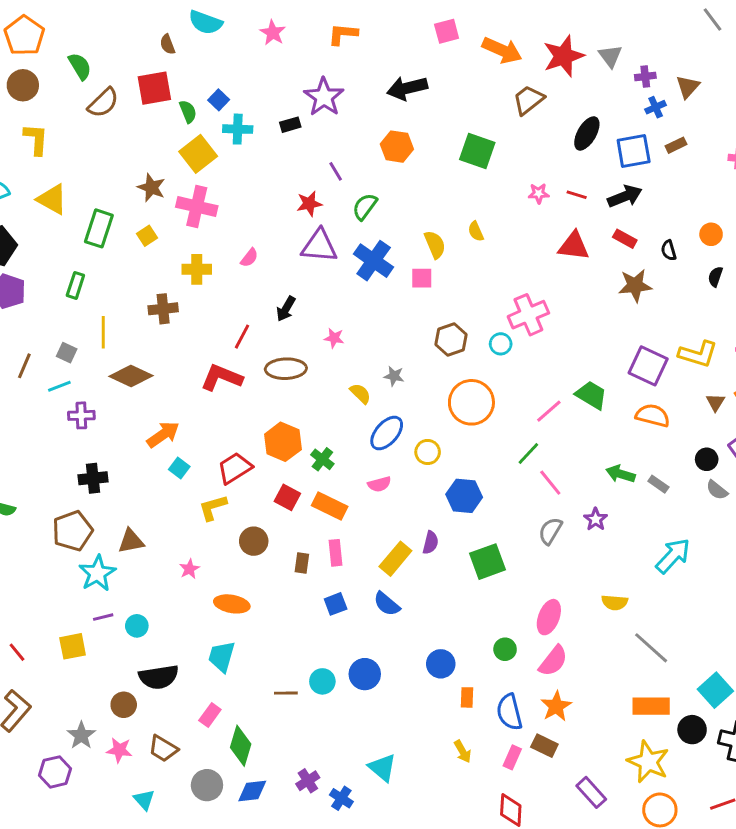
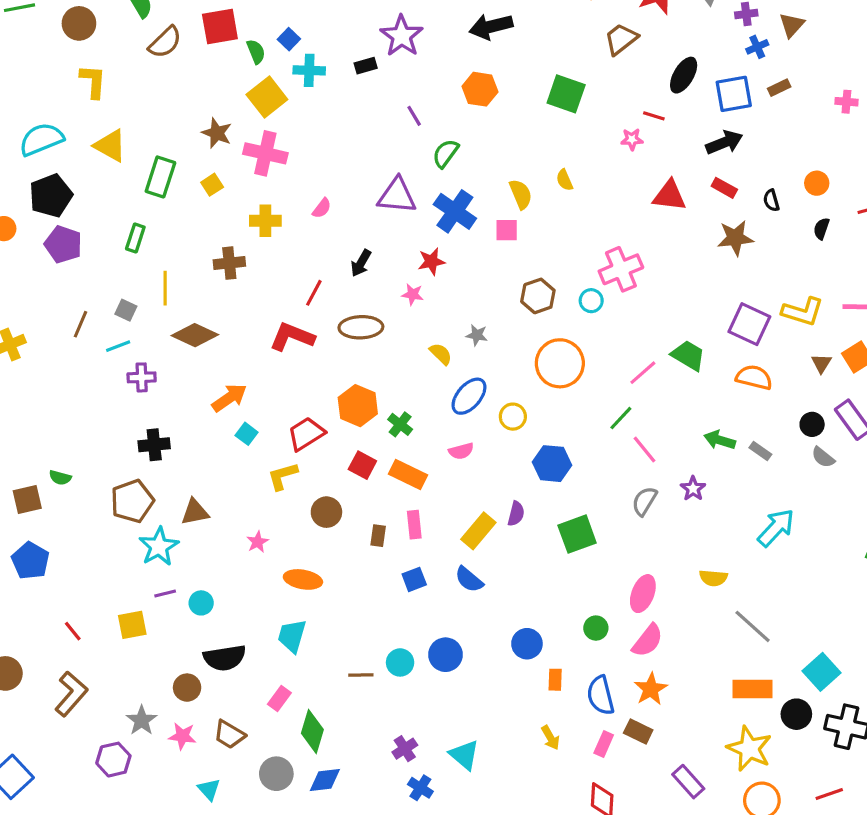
red line: (577, 195) -> (654, 116), moved
red star: (309, 204) -> (431, 261), moved
purple cross: (308, 781) -> (405, 749), moved

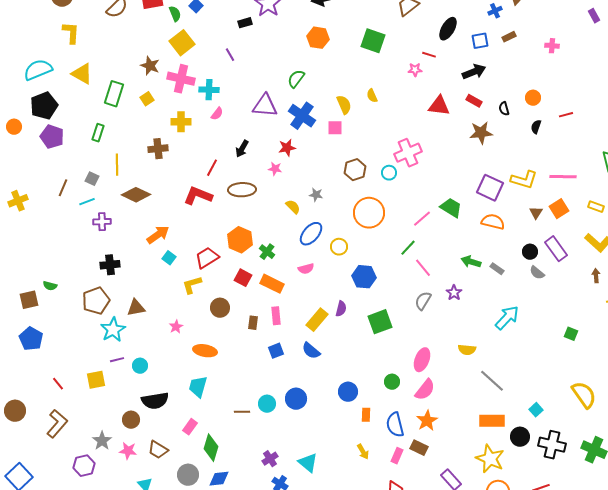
cyan cross: (309, 70) -> (209, 90), moved
blue square: (734, 94) -> (480, 41), size x0.7
purple line: (414, 116) -> (230, 55), moved
cyan square: (821, 672) -> (536, 410), size x0.6

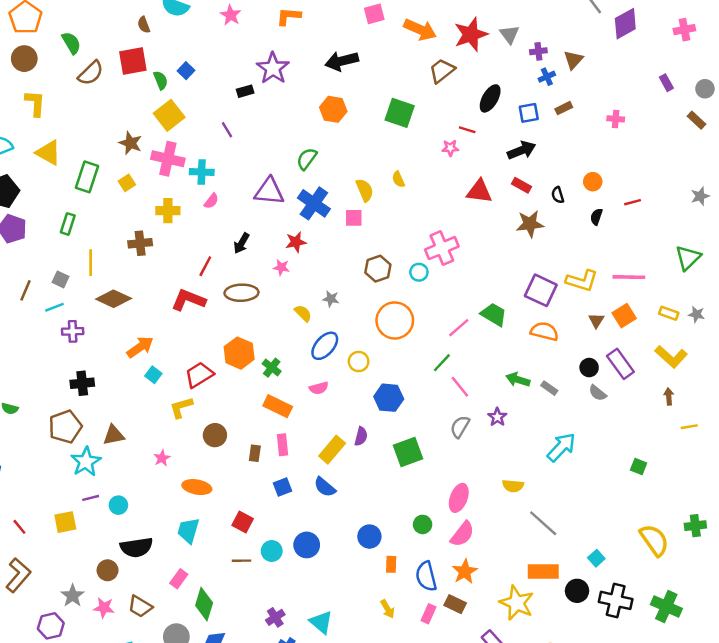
red square: (243, 278) -> (243, 522), moved
yellow star: (490, 459) -> (517, 603), moved

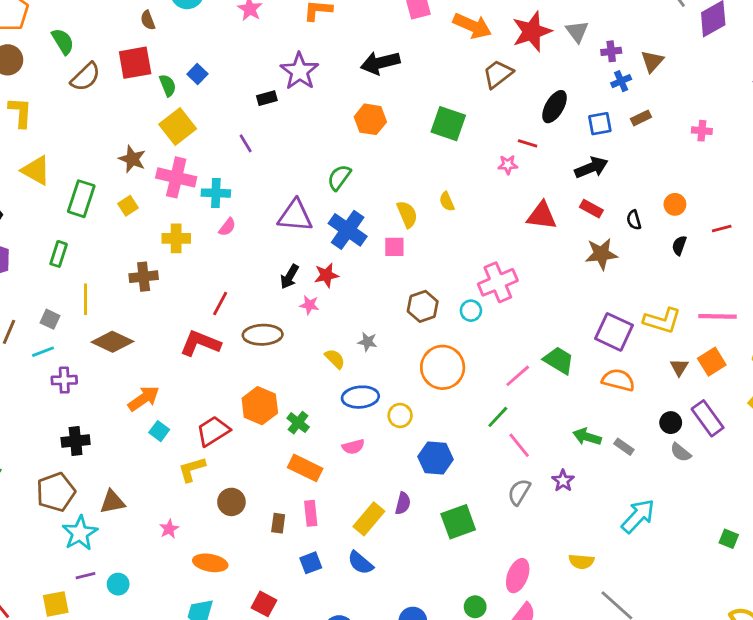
black arrow: (242, 243) -> (290, 277), moved
blue ellipse: (325, 346) -> (360, 397), turned 44

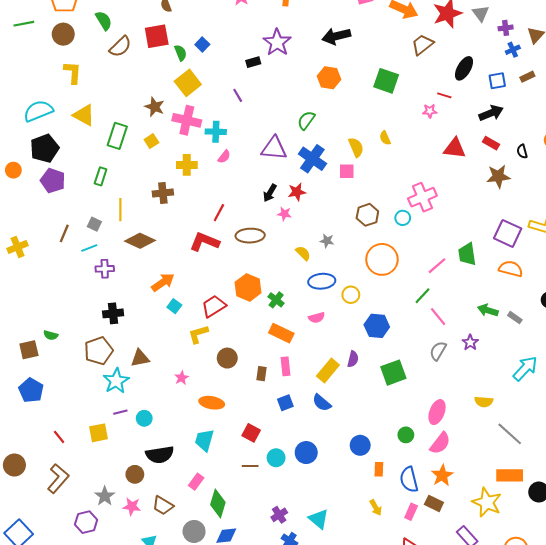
green trapezoid: (559, 360) -> (467, 254), turned -130

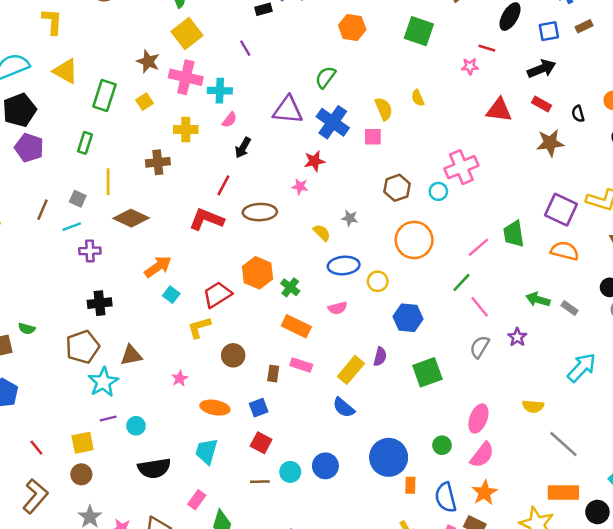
black arrow: (270, 193) -> (243, 148), moved
pink rectangle: (285, 366) -> (301, 365), turned -66
blue square: (285, 403) -> (259, 408), moved
blue circle: (360, 445) -> (389, 457), size x1.6
brown circle: (135, 474) -> (81, 474), moved

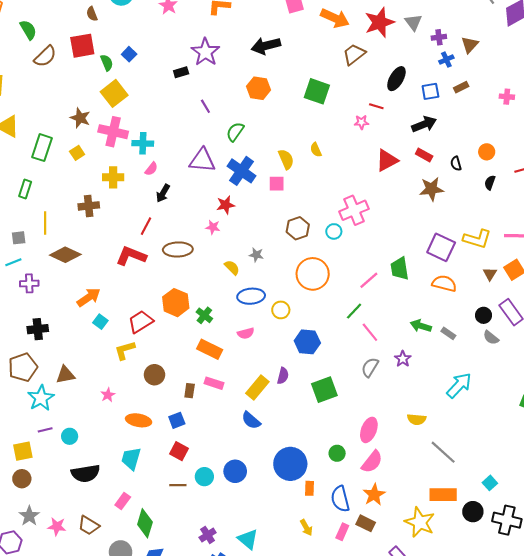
purple line: (245, 48) -> (205, 106), moved
red triangle: (499, 110) -> (387, 160), turned -35
gray square: (78, 199) -> (19, 238), turned -32

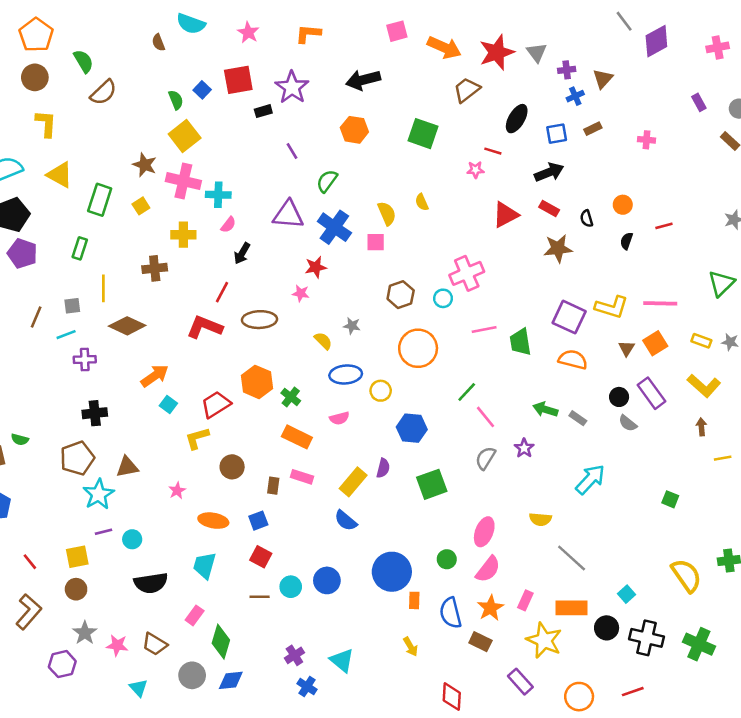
red square: (82, 46) -> (238, 80), moved
pink line: (369, 280) -> (484, 330), moved, turned 30
pink rectangle: (342, 532) -> (525, 600), moved

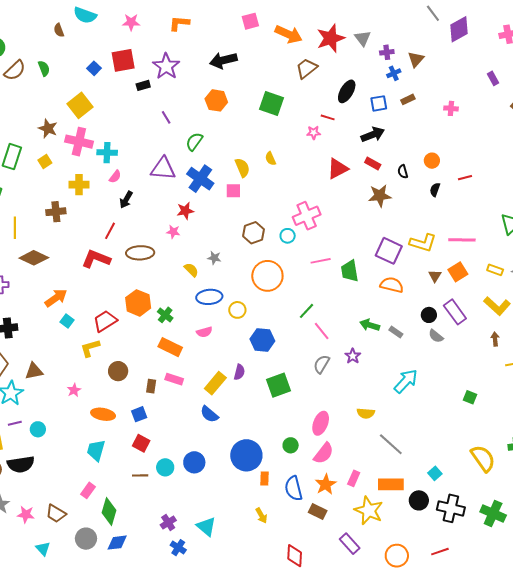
pink star: (248, 32) -> (131, 22), turned -30
green semicircle: (176, 100) -> (44, 68), moved
black semicircle: (151, 583) -> (21, 464), moved

